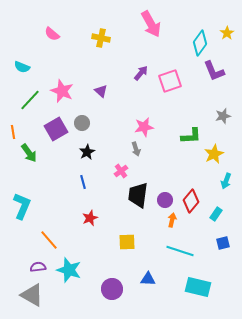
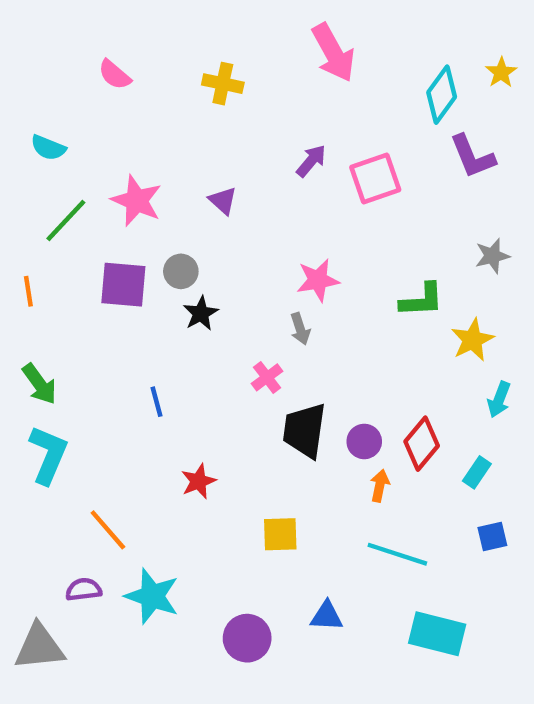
purple square: (56, 129) -> (123, 285), turned 35
black star: (87, 152) -> (201, 313), moved
green arrow: (29, 153) -> (39, 384), moved
blue line: (83, 182) -> (157, 402), moved
gray triangle: (32, 295) -> (39, 647), moved, turned -35

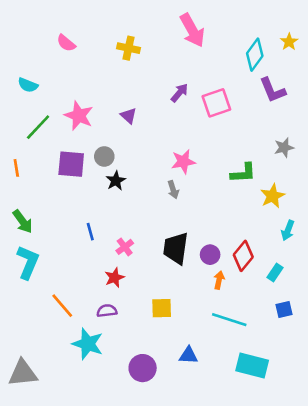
pink cross: (267, 377) -> (125, 247), moved
purple semicircle: (84, 590) -> (107, 311), moved

